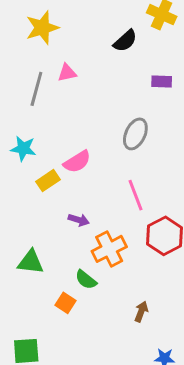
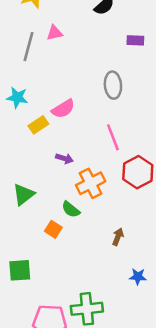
gray ellipse: (135, 134) -> (113, 85), turned -30
green triangle: (31, 262) -> (23, 194), turned -45

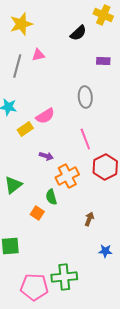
green semicircle: (71, 209) -> (51, 197), turned 35

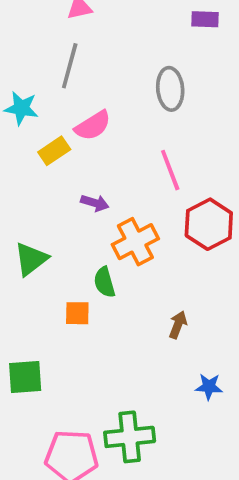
gray line: (17, 66) -> (70, 66), moved
orange square: (37, 213) -> (77, 313), turned -32

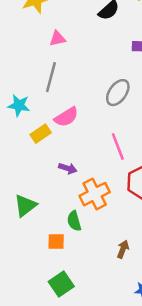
gray ellipse: (170, 89) -> (118, 93), turned 40
green square: (25, 377) -> (61, 284), moved, turned -30

